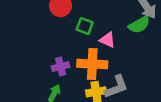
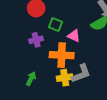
purple cross: (61, 67) -> (36, 40), moved

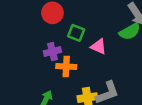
orange cross: (62, 55) -> (66, 66), moved, size x0.7

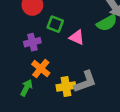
orange cross: (66, 66) -> (41, 69), moved, turned 36

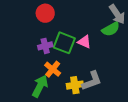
green square: (55, 24) -> (64, 43), moved, size x1.5
green arrow: (26, 88) -> (40, 86), size x1.5

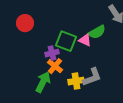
red circle: (45, 13) -> (25, 23), moved
green semicircle: (111, 29) -> (97, 32), moved
purple cross: (45, 46) -> (52, 53), moved

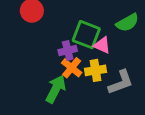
pink triangle: (85, 40) -> (102, 45), moved
yellow cross: (76, 81) -> (96, 70), moved

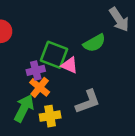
yellow cross: (96, 70) -> (50, 116), moved

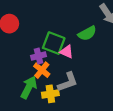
gray L-shape: (88, 102) -> (68, 82), moved

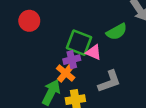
purple cross: (39, 56) -> (72, 60), moved
gray L-shape: (68, 82) -> (109, 81), moved

